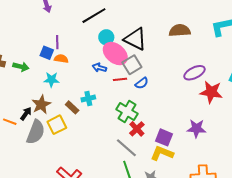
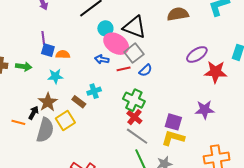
purple line: (57, 42) -> (43, 38), moved
red cross: (137, 129) -> (134, 117), moved

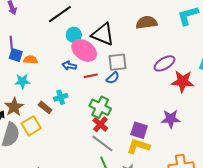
gray square: (134, 53) -> (117, 62), moved, turned 30

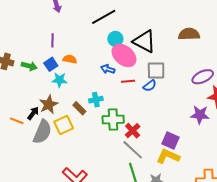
blue square: (16, 55) -> (51, 64), moved, turned 32
green cross: (100, 107) -> (113, 120), moved, turned -35
purple star: (171, 119) -> (200, 115), moved

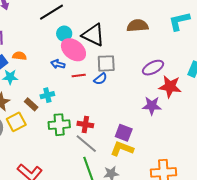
green cross: (113, 120) -> (59, 125), moved
red cross: (133, 131) -> (85, 125), turned -35

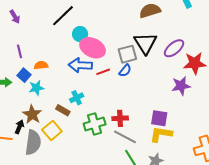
black triangle: (93, 35) -> (145, 43), moved, turned 45
blue arrow: (58, 64) -> (80, 65), size x1.6

